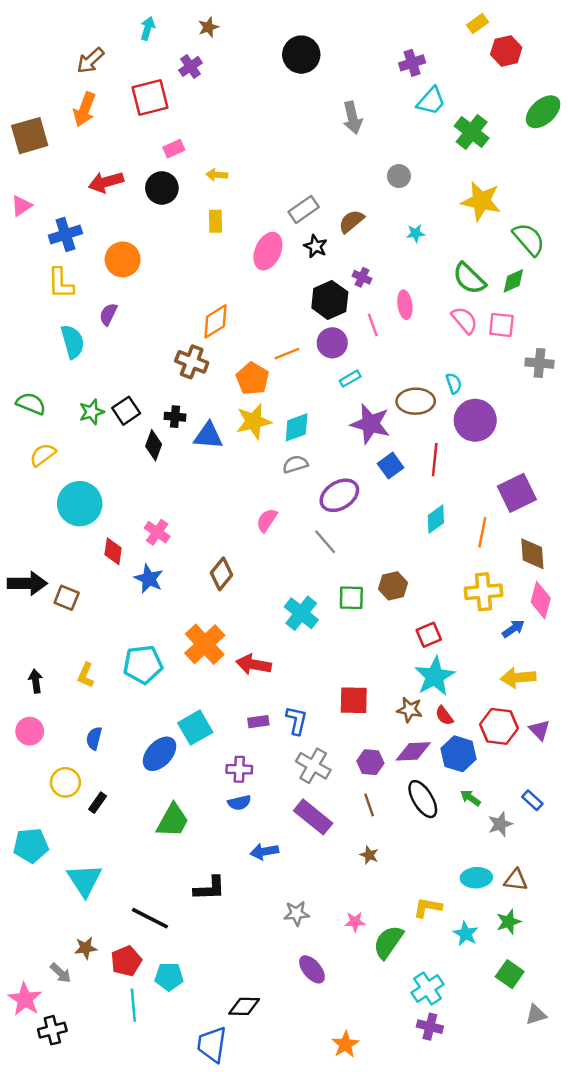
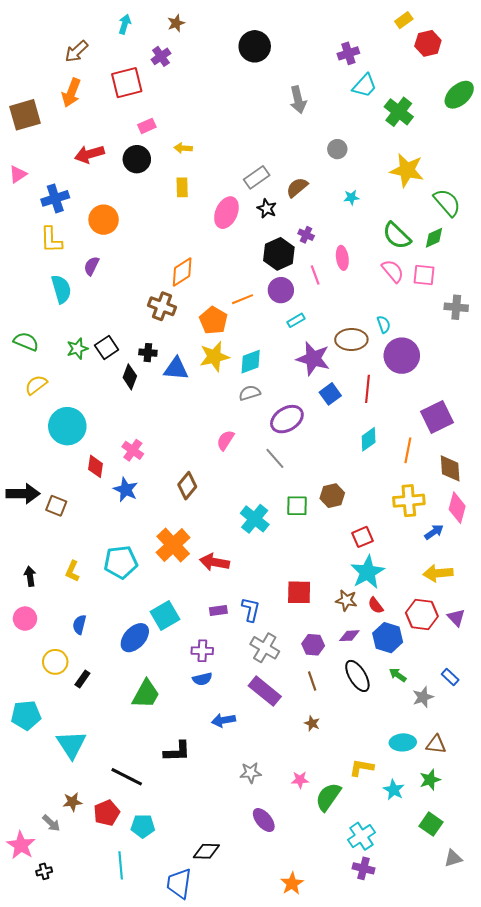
purple diamond: (413, 751) -> (349, 636), size x0.7
cyan line: (133, 1005) -> (121, 865), moved
black cross: (52, 1030) -> (44, 871), size x0.7

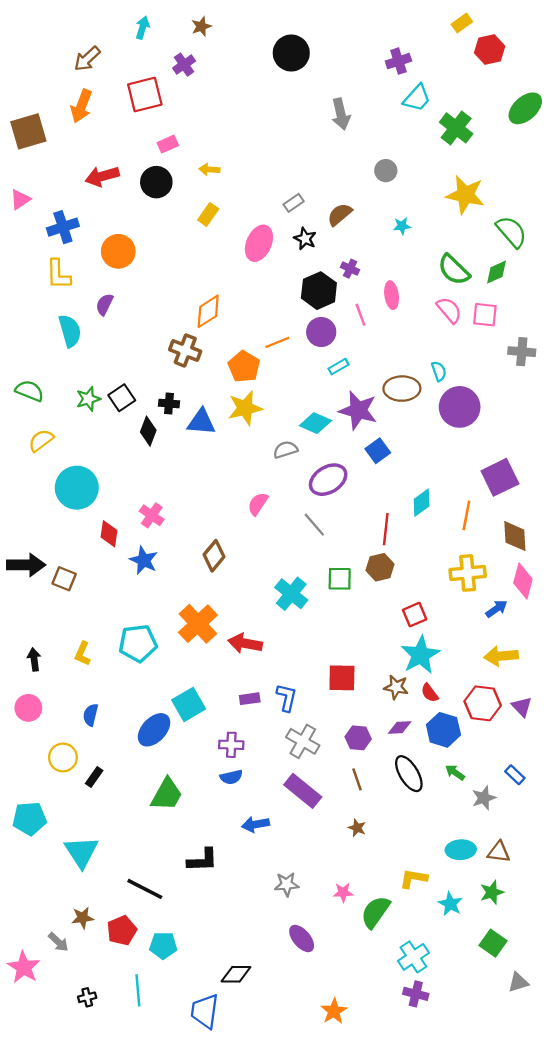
gray rectangle: (257, 177) -> (294, 203), size x0.7
yellow rectangle: (182, 187) -> (208, 214), turned 36
cyan diamond: (251, 362) -> (315, 423), moved, turned 44
red line: (368, 389) -> (386, 529), moved
black cross: (44, 871) -> (87, 997), moved

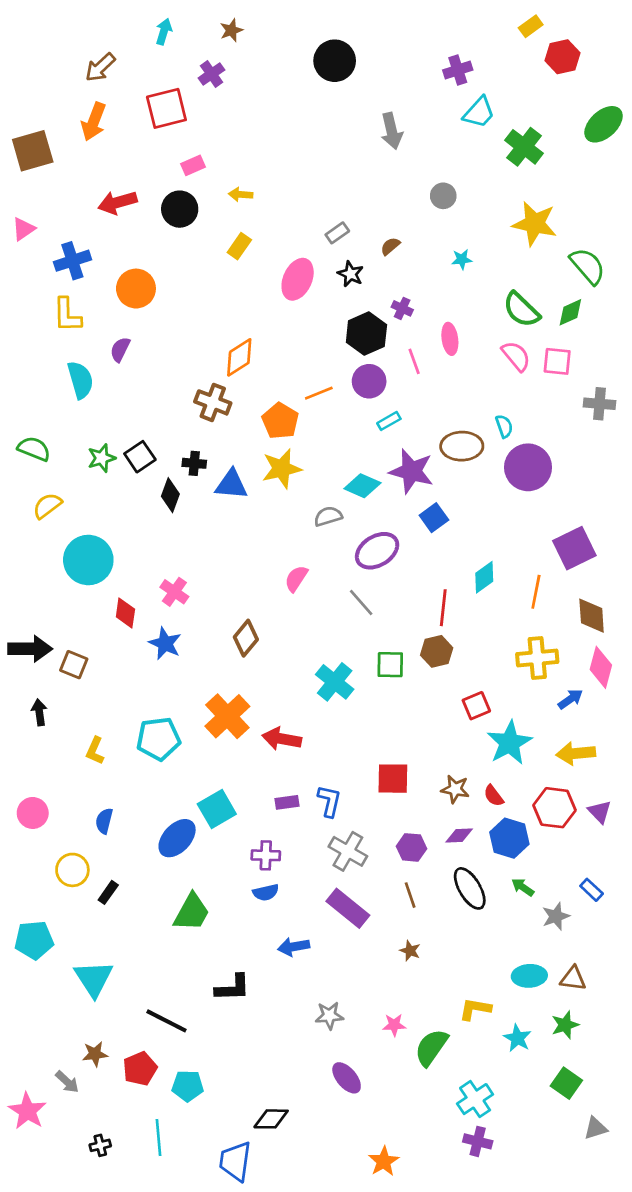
brown semicircle: (340, 214) -> (390, 246), size x0.7
cyan star: (420, 655) -> (509, 743), moved
black arrow: (34, 659) -> (39, 712), moved

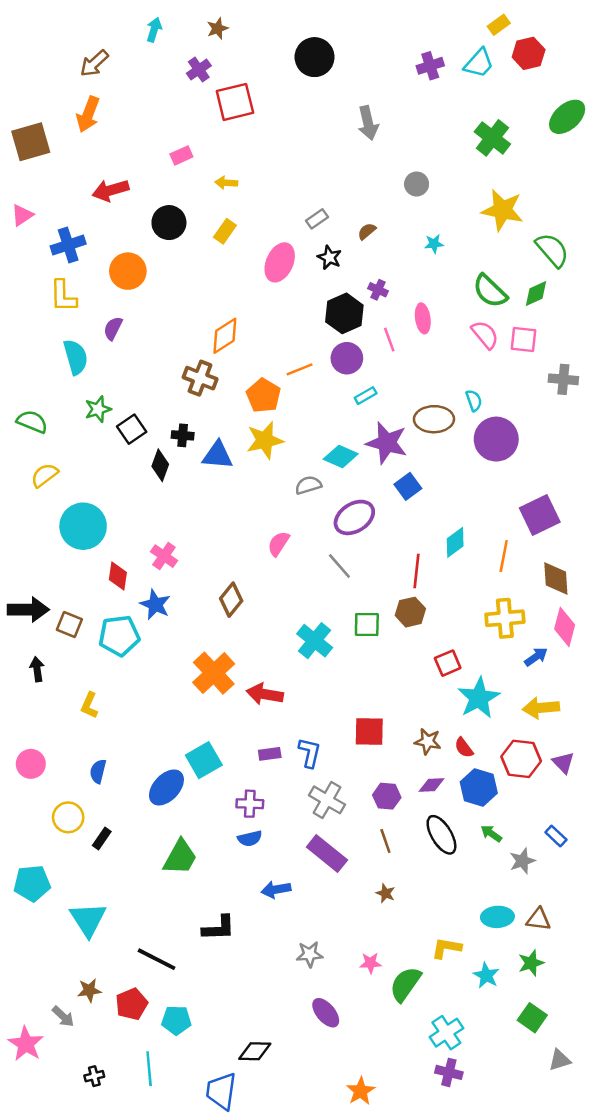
red square: (166, 108) -> (235, 102), moved
cyan trapezoid: (479, 112) -> (479, 63), moved
black circle: (180, 209) -> (169, 223), moved
green star: (102, 458) -> (98, 409), moved
cyan pentagon: (159, 739) -> (119, 636), moved

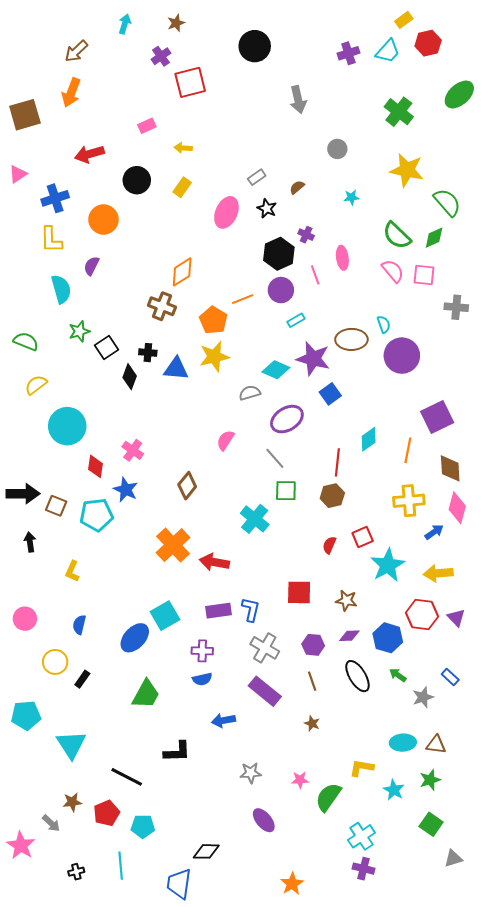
green square: (367, 624) -> (286, 491), moved
red semicircle: (464, 748) -> (329, 545), moved, turned 60
purple rectangle: (270, 754) -> (218, 611), size x1.4

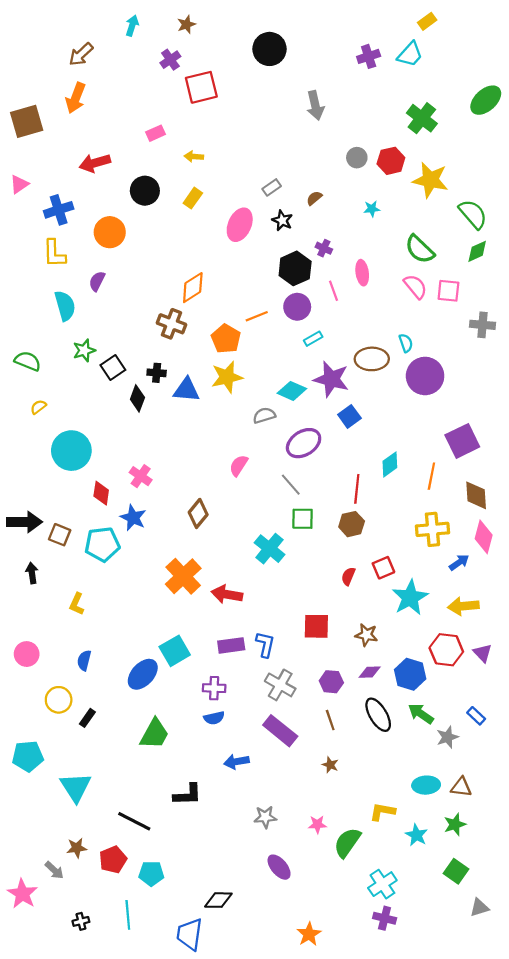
red hexagon: (428, 43) -> (391, 161), moved
green diamond: (434, 238) -> (477, 251), moved
yellow semicircle: (36, 385) -> (38, 407), size x0.7
green arrow: (398, 675) -> (421, 714), size x1.4

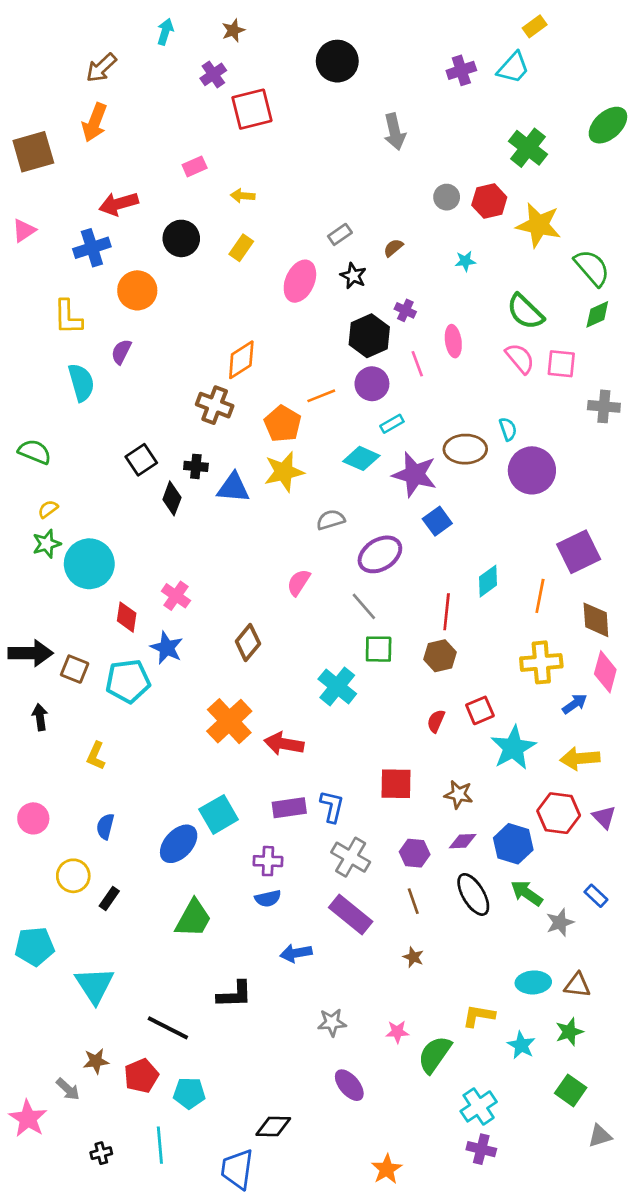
blue cross: (59, 210) -> (92, 248), moved
green star: (84, 350) -> (47, 544), moved
cyan diamond: (292, 391) -> (361, 458), moved

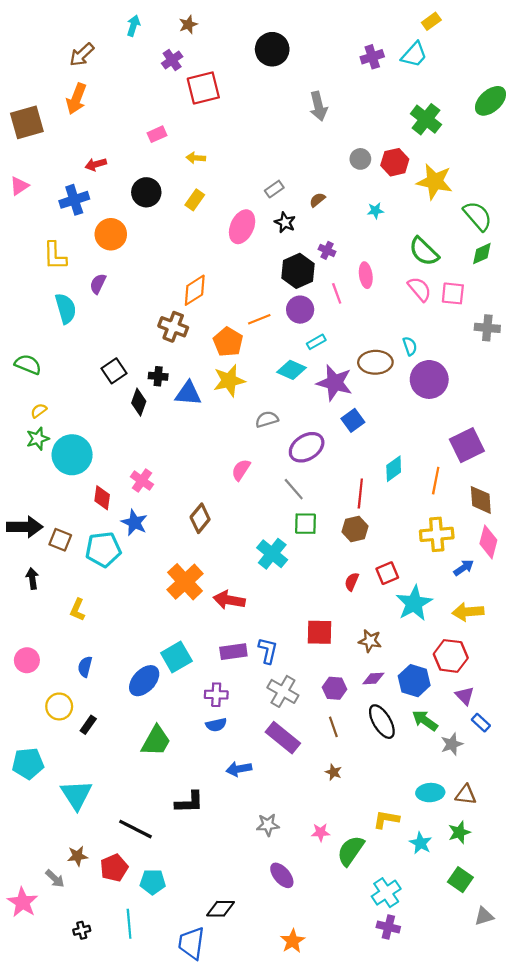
red arrow: (119, 204) -> (96, 164), size x0.7
purple triangle: (604, 817) -> (465, 696), moved
orange star: (387, 1169) -> (293, 941), moved

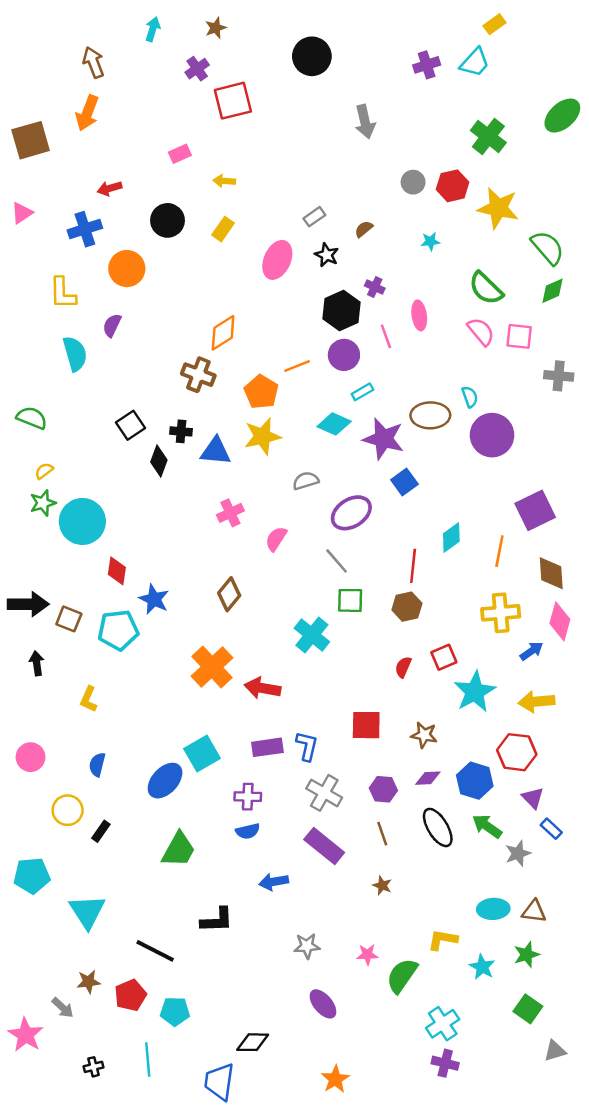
brown arrow: (82, 55) -> (93, 62), turned 112
pink cross: (142, 481) -> (230, 513), moved, turned 30

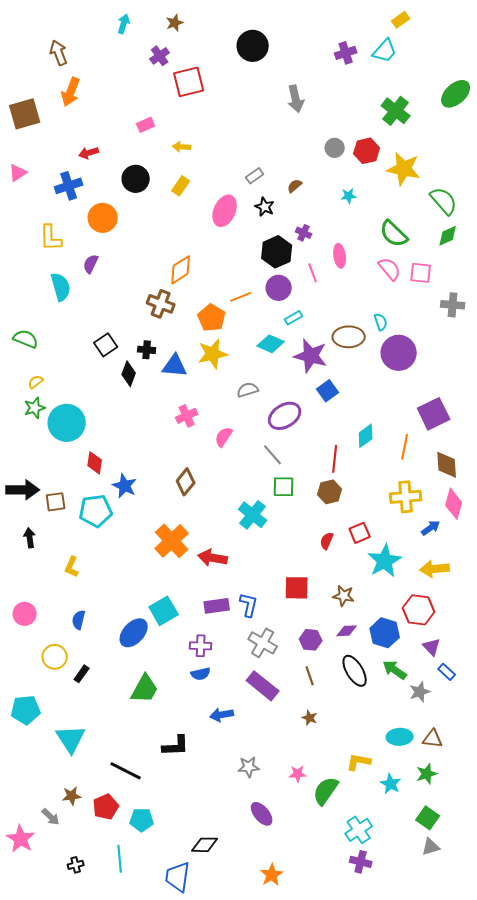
brown arrow: (93, 62) -> (59, 53), moved
brown square: (69, 619) -> (56, 502), turned -30
gray triangle: (555, 1051) -> (431, 847), moved

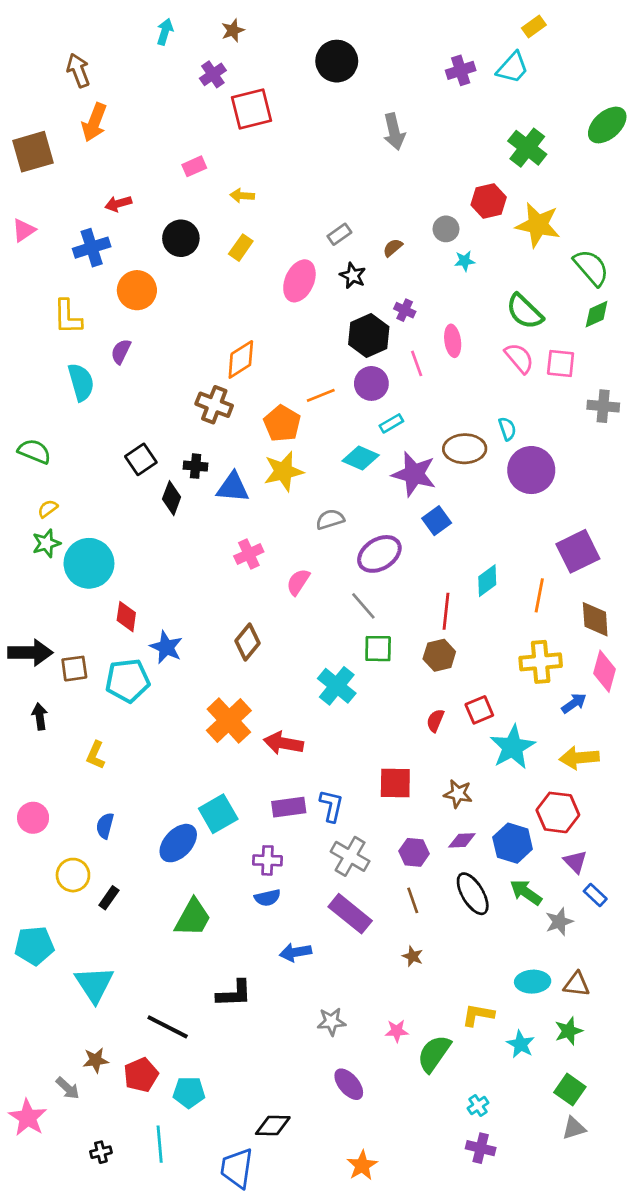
gray circle: (335, 148) -> (446, 229), moved
cyan cross: (359, 830) -> (478, 1106), size x0.6

